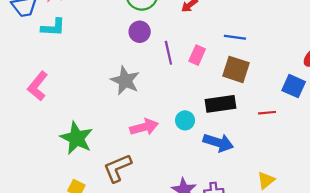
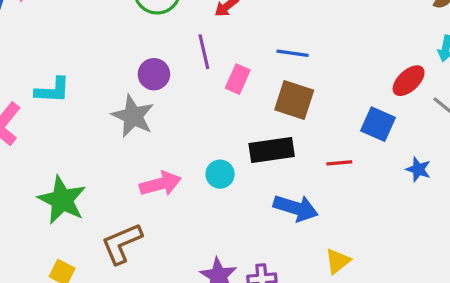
cyan L-shape: (53, 27) -> (52, 90), moved
purple circle: (140, 32) -> (154, 74), moved
purple line: (168, 53) -> (204, 52), moved
blue arrow: (218, 143) -> (296, 208), moved

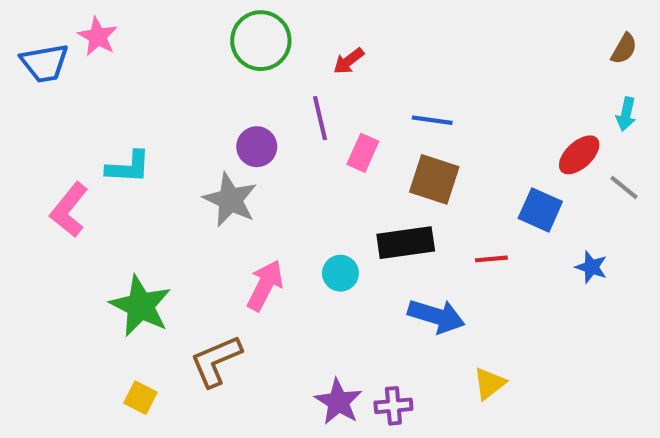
pink arrow: (160, 184) -> (265, 285), turned -48

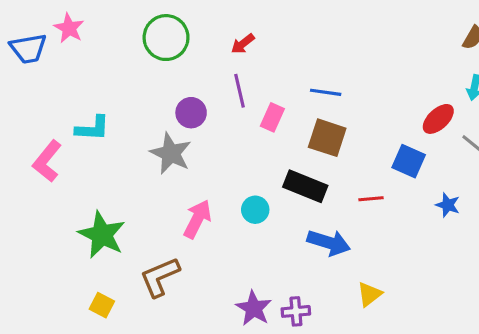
green circle: (261, 41) -> (166, 38), moved
red arrow: (349, 61) -> (243, 44), moved
black rectangle: (406, 243) -> (305, 186), turned 30

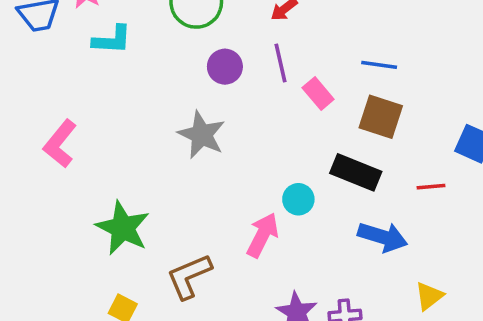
purple circle: (191, 113) -> (225, 67), moved
pink rectangle: (272, 117) -> (318, 94), turned -64
cyan L-shape: (92, 128) -> (112, 40), moved
pink arrow: (197, 219) -> (263, 235), moved

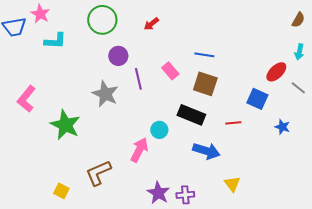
purple line: (280, 63) -> (138, 79), moved
green star: (123, 228) -> (65, 125), moved
yellow triangle: (429, 296) -> (232, 184), turned -30

